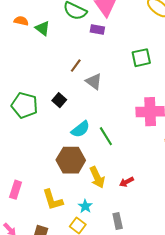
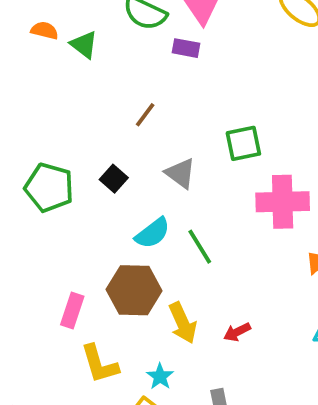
green square: (141, 58) -> (243, 143), moved
gray triangle: (94, 82) -> (181, 173), moved
pink rectangle: (16, 190) -> (72, 310), moved

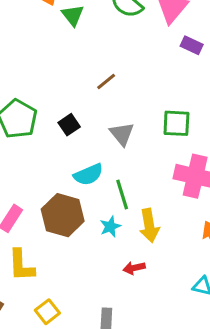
purple rectangle: (186, 48) -> (192, 45), moved
yellow arrow: (183, 323) -> (149, 226), moved
cyan star: (160, 376) -> (110, 227), moved

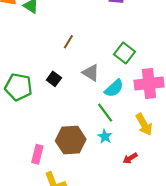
green square: (176, 123) -> (124, 53), turned -36
cyan semicircle: (88, 175) -> (114, 88), moved
yellow arrow: (149, 226) -> (144, 124), moved

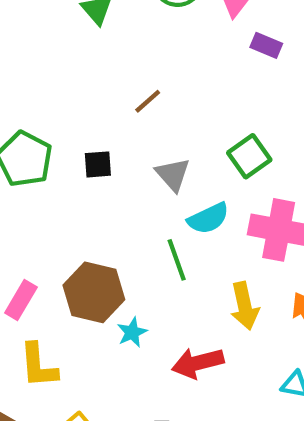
black square: (54, 79) -> (98, 164), turned 32
cyan star: (105, 136) -> (132, 332), moved
red arrow: (130, 158) -> (198, 363), size x1.6

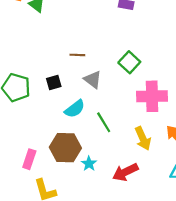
brown line: (148, 101) -> (77, 55), moved, turned 56
cyan semicircle: (208, 218) -> (75, 109), moved

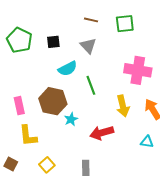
brown line: (77, 55) -> (91, 20), moved
green square: (129, 62) -> (125, 24), moved, turned 30
pink rectangle: (29, 159) -> (19, 106), turned -42

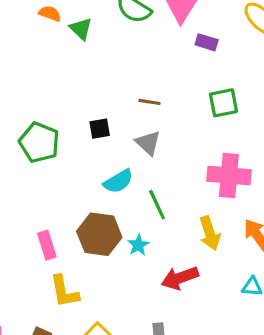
green square: (125, 24) -> (223, 103), moved
black square: (53, 42) -> (100, 129), moved
cyan star: (71, 119) -> (138, 245), moved

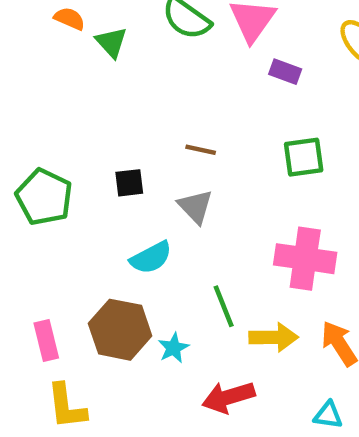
green line: (157, 205) -> (224, 306), moved
yellow arrow: (210, 233) -> (274, 337), turned -76

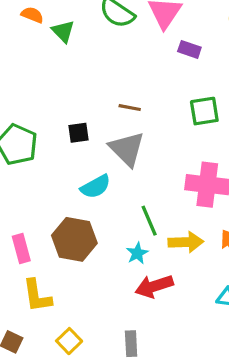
gray triangle: (195, 207) -> (127, 149), size x1.4
cyan star: (173, 348) -> (137, 253), moved

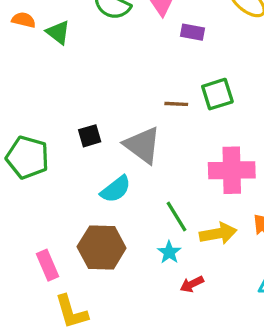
brown line: (130, 108) -> (176, 104), moved
red arrow: (154, 286) -> (192, 284), size x0.6

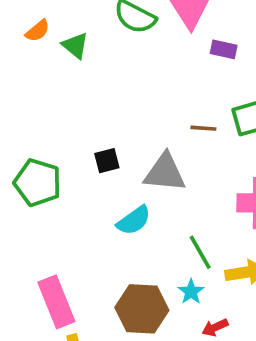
orange semicircle: (24, 20) -> (38, 31), turned 125
gray triangle: (142, 145) -> (165, 173), turned -33
brown hexagon: (102, 247) -> (142, 309), moved
pink rectangle: (48, 265) -> (56, 302), size x1.5

